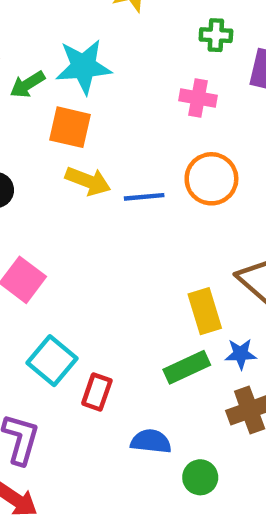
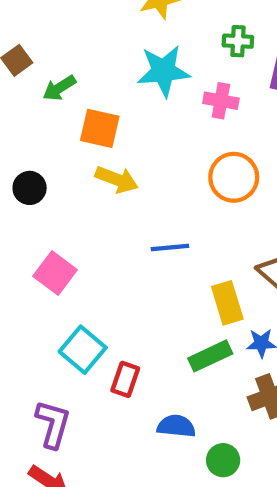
cyan star: (84, 67) -> (164, 71), moved
blue line: (144, 197) -> (170, 247), moved

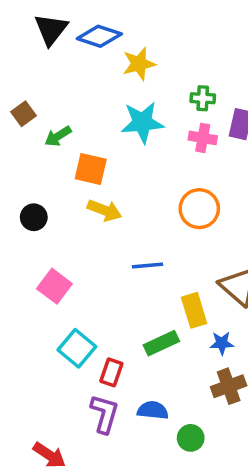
pink cross: (221, 101) -> (203, 138), moved
green rectangle: (210, 356) -> (161, 343), moved
purple L-shape: (53, 424) -> (104, 414), moved

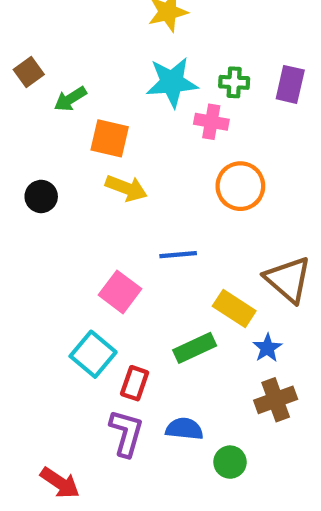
green cross: (203, 98) -> (234, 82), moved
pink cross: (203, 138) -> (211, 122), moved
pink square: (54, 286) -> (120, 292), moved
yellow rectangle: (194, 310) -> (234, 309), turned -40
blue star: (222, 343) -> (267, 348), turned -30

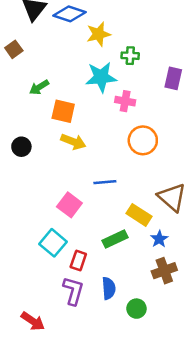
brown square: (29, 72) -> (14, 49), moved
green cross: (234, 82) -> (130, 56), moved
blue semicircle: (184, 429) -> (109, 288), turned 80

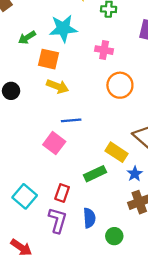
cyan star: (101, 77) -> (63, 28), moved
blue line: (105, 182) -> (71, 120), moved
cyan square: (53, 243) -> (25, 196), moved

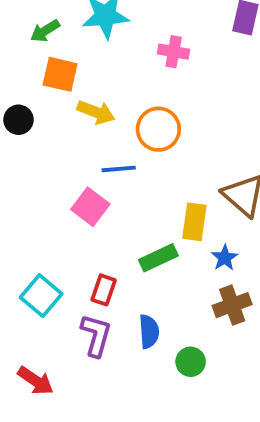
orange square: (48, 59) -> (60, 74), moved
orange circle: (120, 85) -> (158, 129), moved
yellow rectangle: (117, 152) -> (194, 222), turned 65

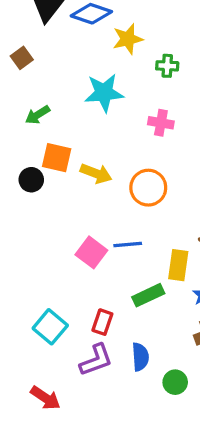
green arrow: (45, 31) -> (38, 115), moved
orange square: (60, 74) -> (57, 158), moved
blue line: (119, 169) -> (128, 245), moved
purple L-shape: (96, 335) -> (96, 360), turned 54

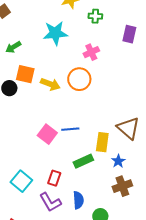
pink cross: (161, 123) -> (91, 52), turned -35
orange circle: (148, 188) -> (79, 79), moved
purple L-shape: (96, 360) -> (50, 202), turned 80

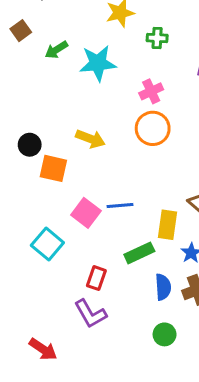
green arrow: (13, 47) -> (56, 50), moved
orange square: (25, 74) -> (53, 168), moved
orange circle: (79, 79) -> (153, 128), moved
cyan square: (21, 181) -> (47, 244), moved
blue semicircle: (78, 200) -> (163, 287), moved

